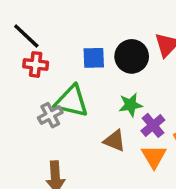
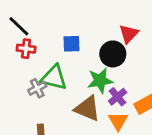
black circle: (132, 56) -> (113, 54), moved
green star: (131, 105) -> (100, 81), size x1.4
brown triangle: (115, 141) -> (87, 109), size x1.5

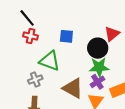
green star: (100, 81) -> (99, 67), moved
gray cross: (37, 88) -> (35, 79), moved

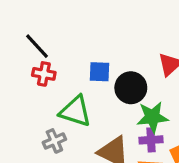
black circle: (98, 48) -> (131, 88), moved
purple cross: (97, 82) -> (151, 140), turned 32

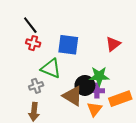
blue square: (100, 72) -> (68, 45), size x1.5
black circle: (131, 88) -> (85, 85), moved

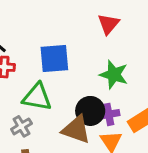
red triangle: (113, 44) -> (108, 24), moved
green star: (99, 76) -> (114, 75), moved, turned 30

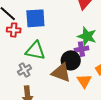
blue square: (54, 59) -> (35, 18), moved
purple cross: (109, 114) -> (81, 49), moved

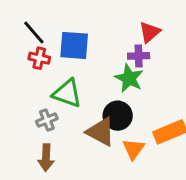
green star: (87, 36) -> (129, 78), moved
purple cross: (81, 49) -> (139, 56), moved

